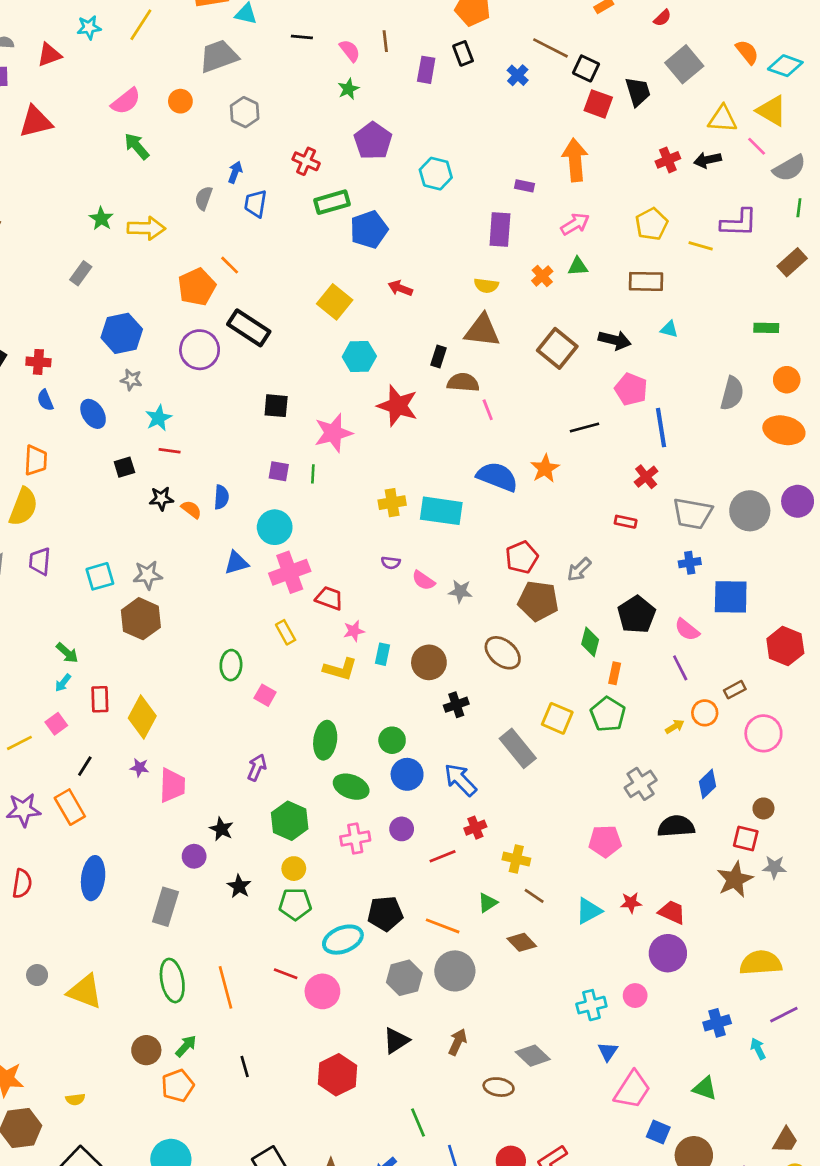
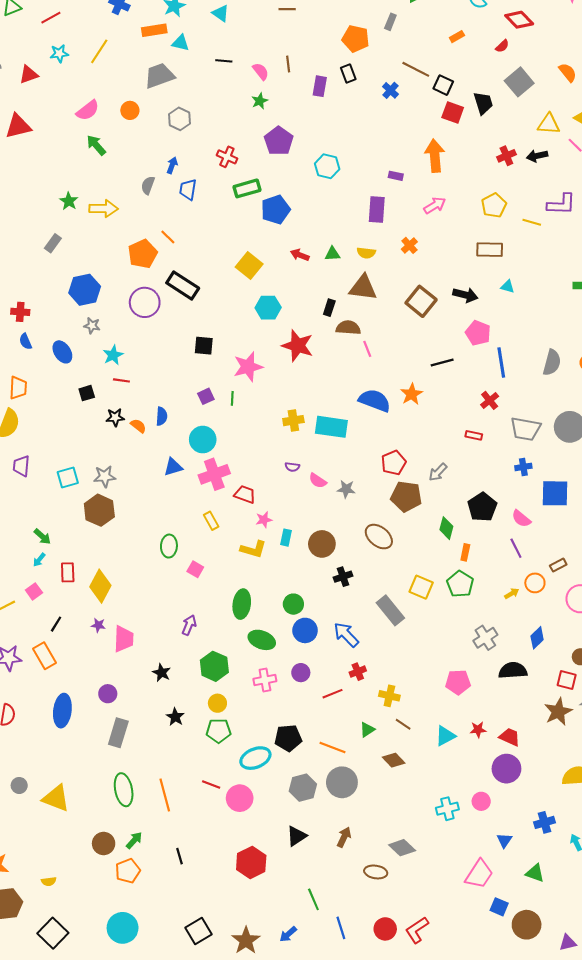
green triangle: (578, 266) -> (332, 254), moved
gray semicircle: (732, 393) -> (552, 363), moved
purple square: (279, 471) -> (206, 396), turned -35
purple circle: (194, 856) -> (108, 694), moved
blue triangle: (608, 1052) -> (504, 840), moved

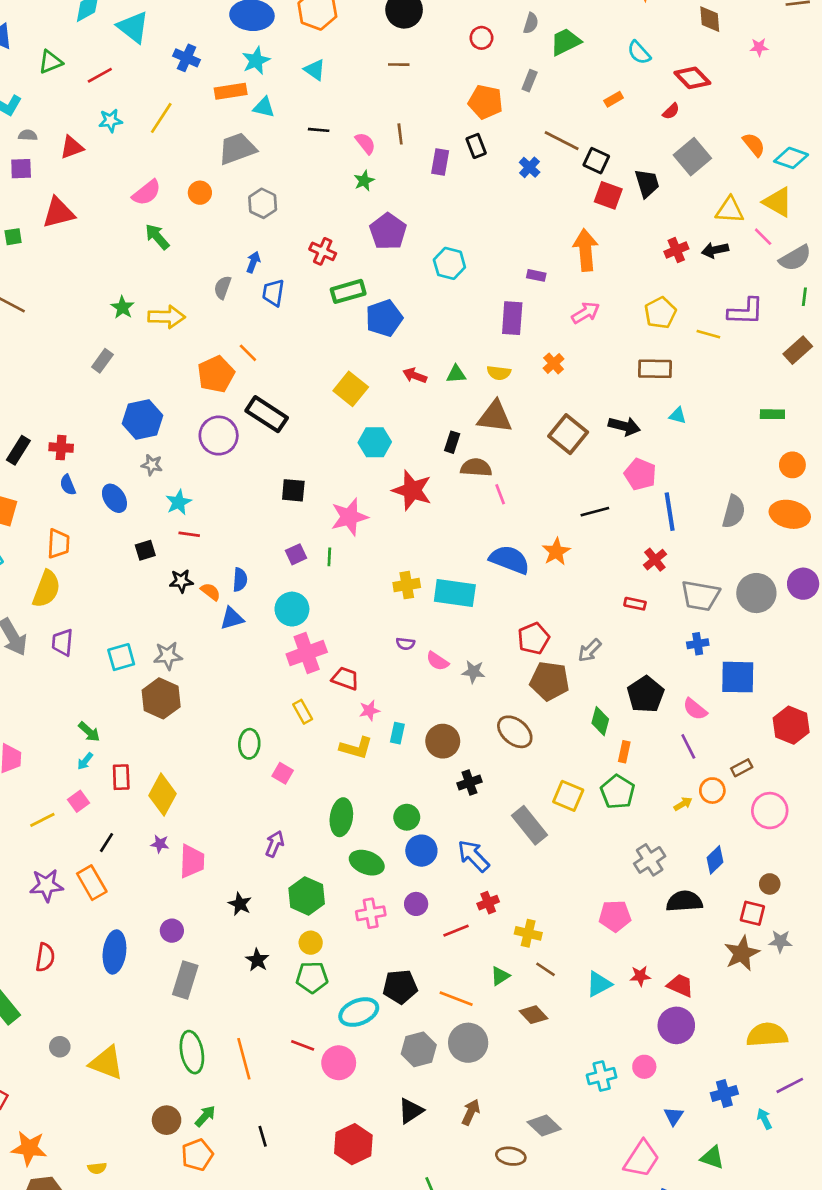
blue triangle: (173, 467) -> (232, 618), moved

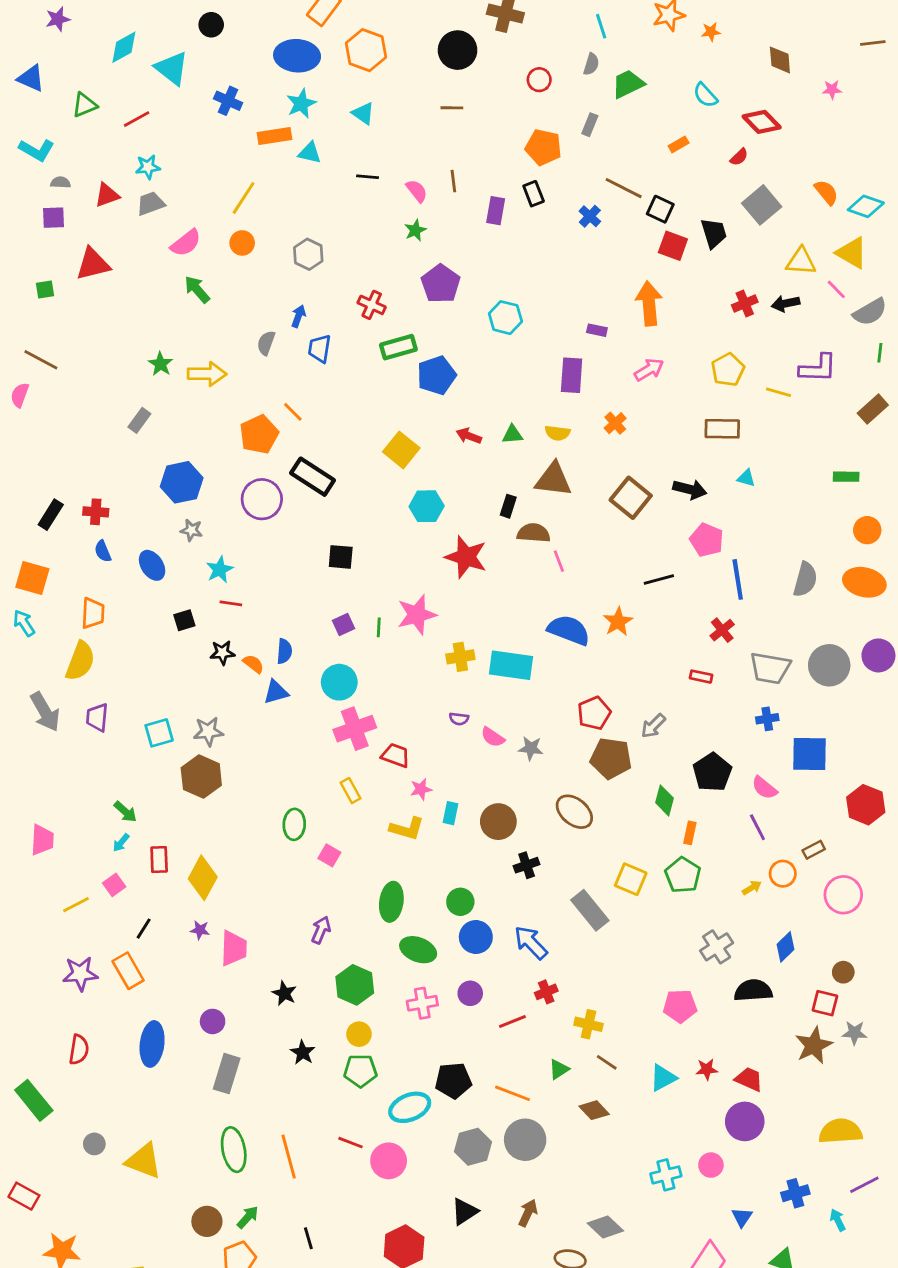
yellow line: (161, 118) -> (244, 198), moved
gray trapezoid: (237, 149) -> (151, 204), moved, size x0.7
pink star: (349, 517) -> (417, 615), moved

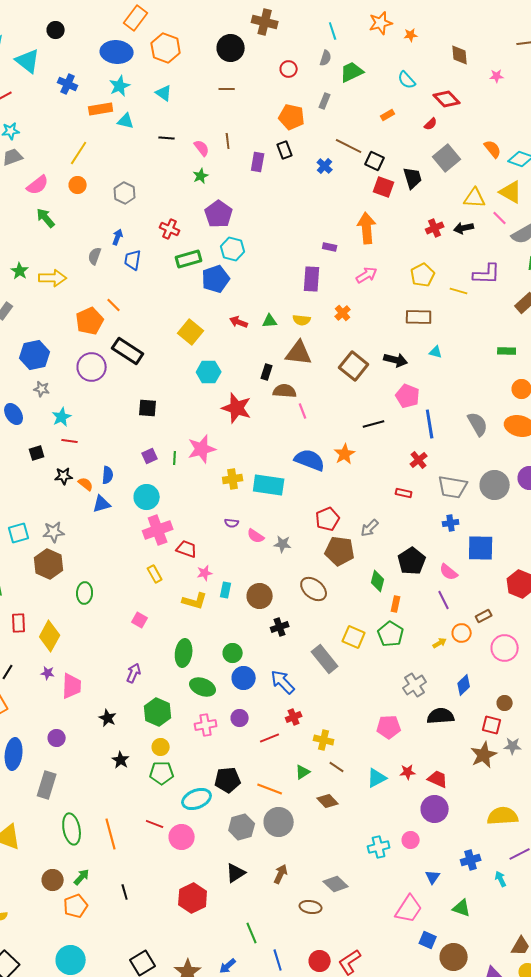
cyan hexagon: (505, 318) -> (233, 249), moved
gray semicircle: (805, 579) -> (478, 424), turned -45
green ellipse: (294, 824) -> (85, 593), moved
gray rectangle: (227, 1074) -> (47, 785), moved

